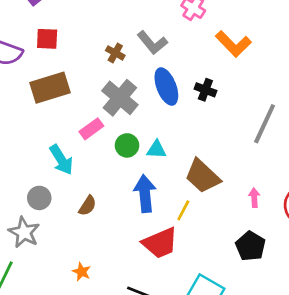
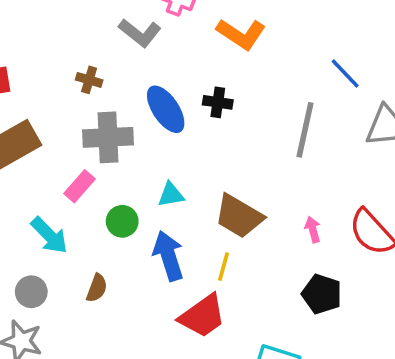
gray L-shape: (152, 43) -> (140, 33), moved
gray cross: (120, 98) -> (108, 137), turned -30
green circle: (127, 145) -> (122, 221), moved

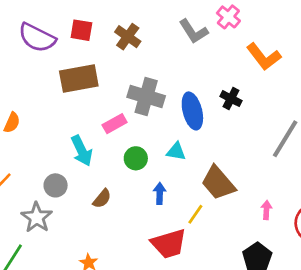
brown cross: (89, 80) -> (128, 37), moved, size x1.4
blue ellipse: (166, 109) -> (192, 111), moved
blue arrow: (168, 256) -> (160, 193), size x0.6

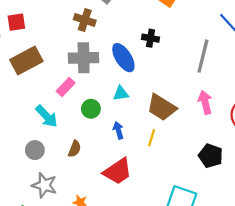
brown cross: (128, 37) -> (85, 20), moved
pink arrow: (266, 210) -> (205, 102), moved, size x1.5
gray star: (37, 217) -> (44, 185), moved
red trapezoid: (169, 244) -> (118, 171), moved

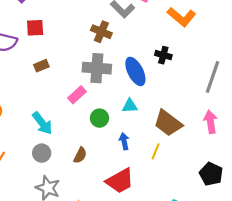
brown rectangle: (26, 61) -> (41, 66), size x0.5
cyan arrow: (47, 116) -> (42, 123), moved

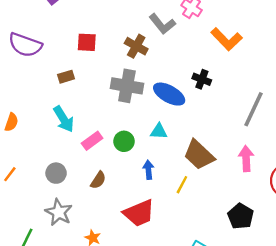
red square: (35, 28) -> (87, 42), moved
blue ellipse: (135, 71) -> (169, 94), turned -40
pink rectangle: (77, 95) -> (92, 141), moved
cyan arrow: (42, 123) -> (64, 119), moved

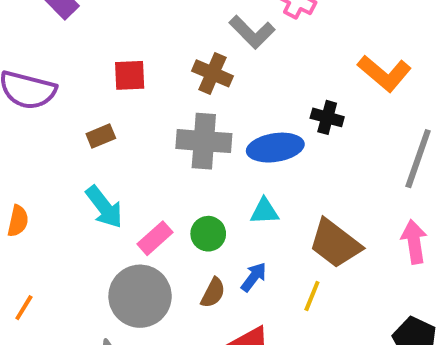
orange L-shape: (226, 39) -> (384, 73), moved
blue ellipse: (169, 94) -> (275, 148), turned -32
blue arrow: (148, 170) -> (254, 277), turned 48
gray circle: (56, 173) -> (140, 296), moved, size x1.8
brown semicircle: (98, 180) -> (213, 293), moved

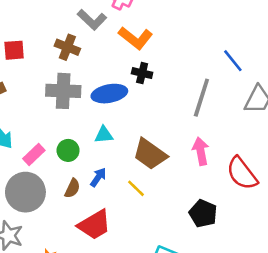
orange L-shape: (384, 73) -> (135, 38), moved
yellow line: (312, 296) -> (136, 188), turned -66

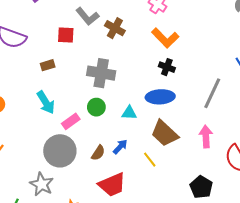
gray L-shape: (92, 20) -> (87, 16), moved
brown cross: (67, 47) -> (115, 28), moved
blue ellipse: (109, 94) -> (160, 97), moved
green circle: (68, 150) -> (96, 107), moved

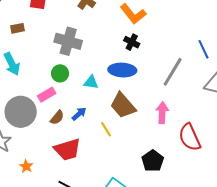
pink rectangle: (71, 121) -> (47, 95), moved

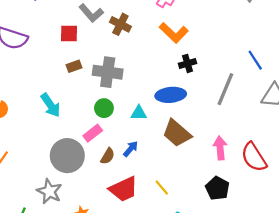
brown rectangle: (17, 28) -> (74, 66), moved
black cross: (132, 42) -> (187, 63), moved, turned -35
pink arrow: (162, 113) -> (220, 148), moved
yellow line: (106, 129) -> (162, 187), moved

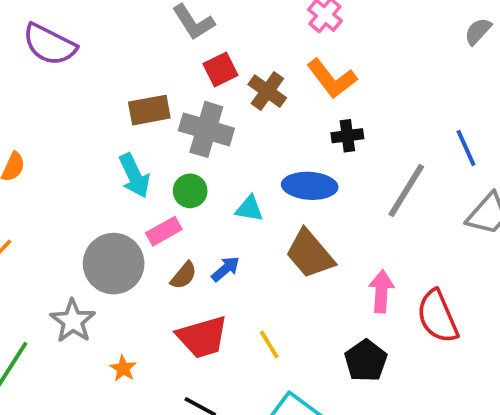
brown cross: (120, 24) -> (267, 91), moved
red square: (69, 33) -> (220, 69), moved, turned -36
brown rectangle: (74, 66) -> (149, 110), size x1.5
cyan arrow: (51, 105) -> (134, 176), moved

